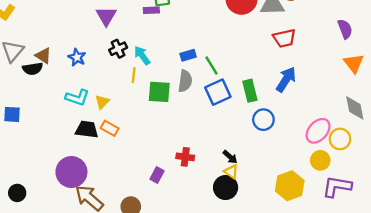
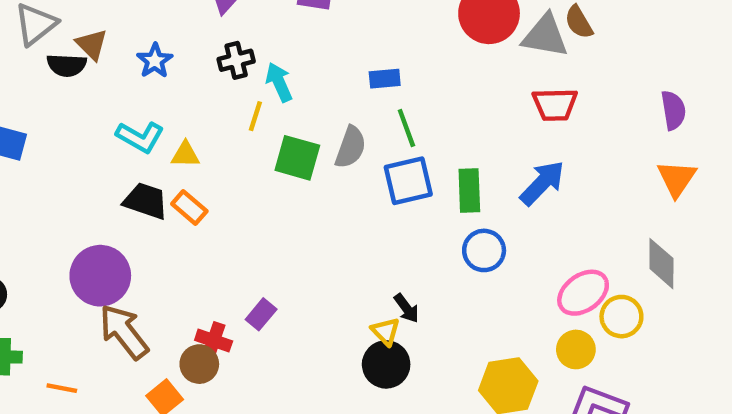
blue rectangle: (188, 55) -> (385, 79), moved
yellow triangle: (102, 102) -> (185, 155), turned 35
red cross: (185, 157) -> (214, 341), moved
yellow triangle: (231, 172) -> (386, 331), moved

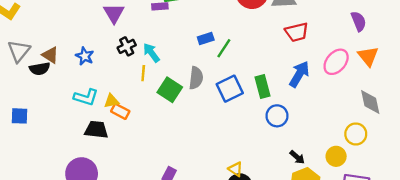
green line: (406, 128) -> (224, 48), moved, turned 66
green square: (297, 158) -> (170, 90), turned 30
orange rectangle: (189, 207) -> (120, 111), moved
pink ellipse: (583, 293) -> (336, 62), moved
black arrow: (406, 308) -> (297, 157), moved

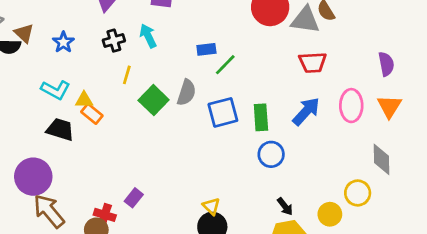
cyan arrow: (151, 53) -> (148, 36), moved
pink ellipse: (336, 62) -> (351, 106), turned -52

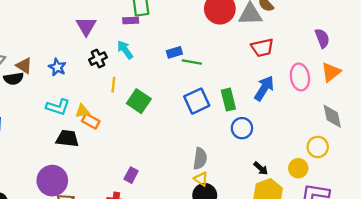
green line: (225, 65) -> (192, 62), turned 66
gray semicircle: (186, 93) -> (200, 159), moved
orange triangle: (389, 106) -> (331, 72), turned 30
purple rectangle: (134, 198) -> (131, 175), moved

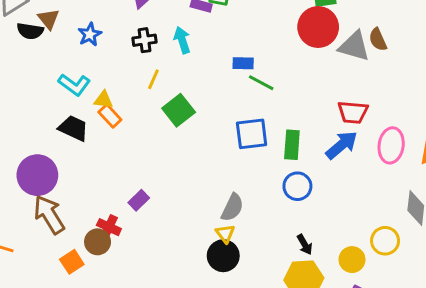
red trapezoid: (262, 48) -> (353, 112), moved

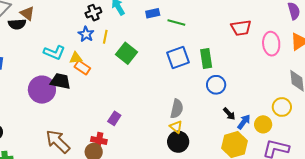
blue star: (90, 34) -> (86, 34), moved
blue rectangle: (243, 63) -> (153, 13), moved
blue arrow: (342, 145) -> (244, 122), moved, size x0.7
purple circle: (37, 175) -> (42, 90), moved
black arrow: (305, 245) -> (229, 114), moved

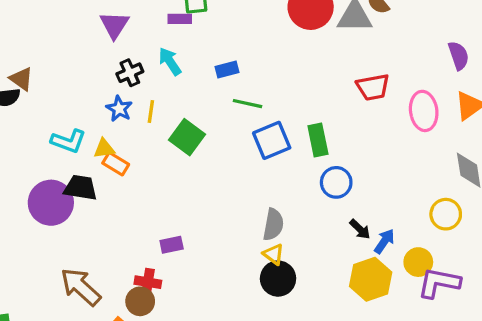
green line: (176, 22) -> (248, 104), moved
purple rectangle: (114, 118) -> (172, 245), turned 48
yellow circle: (263, 124) -> (418, 262), moved

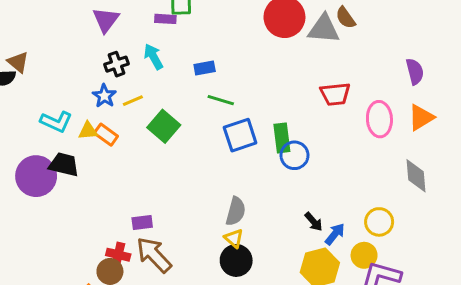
yellow line: (151, 112) -> (133, 101), turned 54
orange rectangle: (116, 164) -> (106, 135), moved
blue circle: (336, 182) -> (294, 155), moved
yellow circle: (446, 214) -> (379, 222), moved
brown arrow: (81, 287) -> (154, 255), moved

